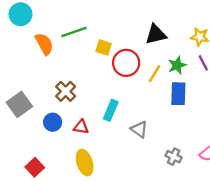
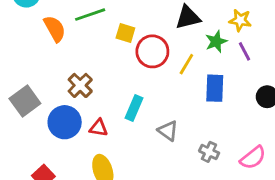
green star: (177, 65) -> (216, 41), moved
blue circle: (53, 122) -> (65, 122), size x1.5
gray cross: (174, 157) -> (209, 152), moved

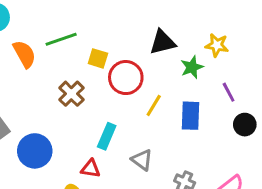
purple line: (244, 51) -> (229, 92), moved
yellow line: (186, 64) -> (154, 105), moved
brown cross: (80, 85) -> (71, 94), moved
red triangle: (99, 128) -> (91, 169), moved

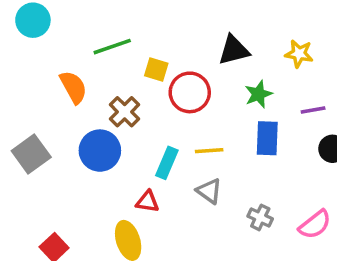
orange semicircle: (24, 54) -> (73, 87), moved
green star: (192, 67) -> (258, 94), moved
purple line: (229, 92) -> (313, 110), turned -72
yellow line: (154, 105) -> (209, 151), moved, turned 55
blue circle: (35, 151) -> (100, 151), moved

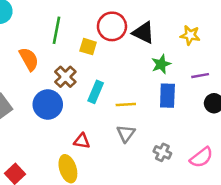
green line: (112, 47) -> (57, 30), turned -60
black triangle: (234, 50) -> (143, 33), turned 40
red circle: (190, 92) -> (112, 26), moved
cyan rectangle: (167, 163) -> (96, 92), moved
gray triangle: (209, 191) -> (126, 133), turned 30

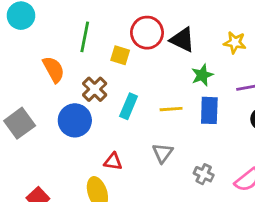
yellow line: (126, 104) -> (171, 109), moved

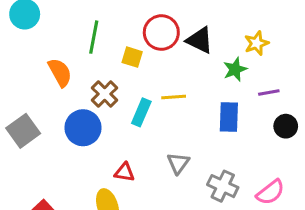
yellow star: (235, 43) -> (257, 43), turned -30
green star: (202, 75) -> (235, 69), moved
yellow line: (171, 109) -> (174, 97), moved
gray cross: (204, 174) -> (223, 186), size x1.4

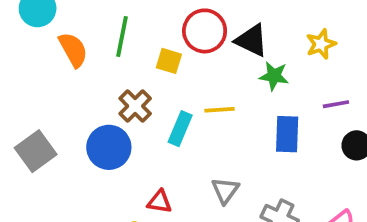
green star: (235, 69) -> (274, 76), moved, turned 30
orange semicircle: (60, 72) -> (73, 50), moved

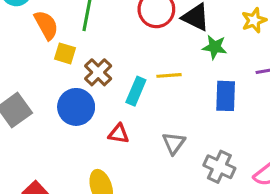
yellow square: (169, 61) -> (65, 53), moved
red triangle: (160, 202) -> (119, 134), moved

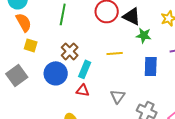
orange semicircle: (46, 25) -> (24, 22), moved
yellow square: (65, 53) -> (31, 45), moved
cyan rectangle: (136, 91) -> (85, 69), moved

